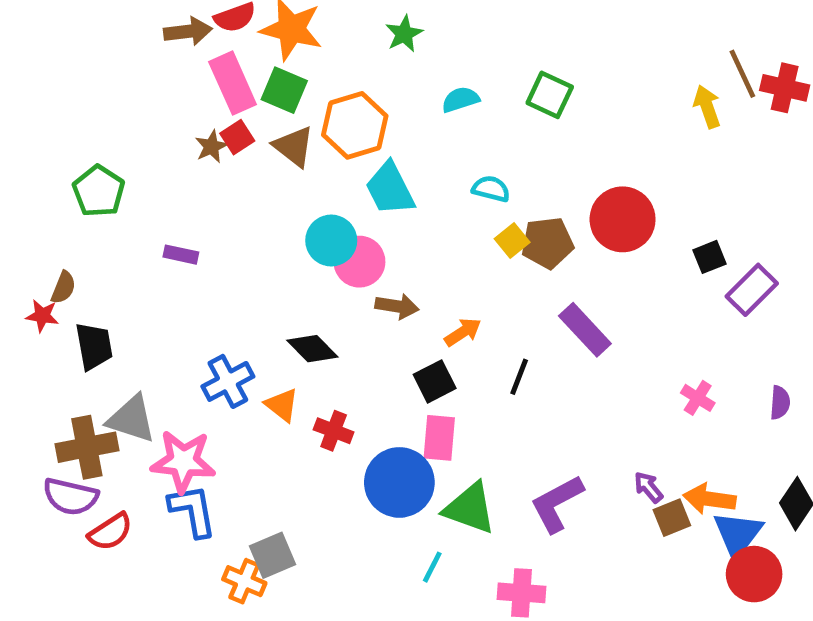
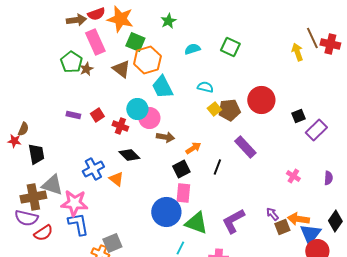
green square: (284, 90) -> (135, 42), moved
red square: (237, 137) -> (97, 115), moved
green pentagon: (99, 191) -> (71, 62), moved
red cross: (334, 431) -> (120, 126), moved

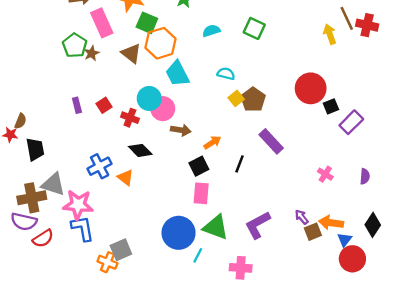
red circle: (261, 100) -> (311, 88), moved
brown pentagon: (229, 110) -> (253, 100), turned -30
purple rectangle: (73, 115) -> (77, 105), turned 64
blue circle: (166, 212) -> (179, 233), moved
blue triangle: (310, 234) -> (345, 240), size x0.6

